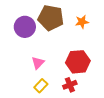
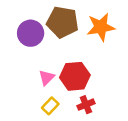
orange star: (82, 22) -> (101, 27), size x1.6
red hexagon: (78, 62) -> (75, 76), moved

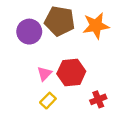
red cross: (86, 105) -> (98, 99), moved

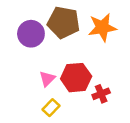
red cross: (98, 99) -> (101, 94), moved

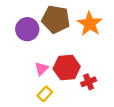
orange star: (102, 27) -> (90, 24), turned -30

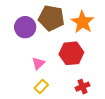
red hexagon: (67, 68) -> (71, 53), moved
red cross: (89, 82) -> (83, 87), moved

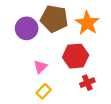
red cross: (83, 87) -> (87, 83), moved

